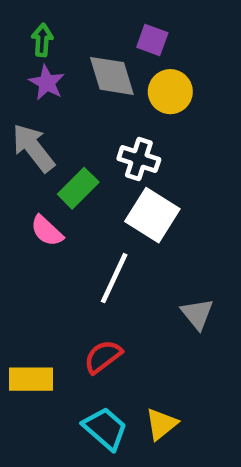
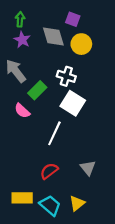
gray triangle: (197, 314) -> (88, 168), moved
yellow rectangle: (31, 379) -> (22, 198), moved

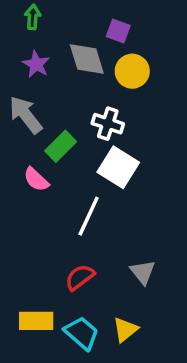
green arrow: (20, 19) -> (33, 17), moved

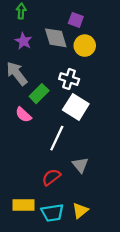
gray triangle: (143, 272) -> (80, 165), moved
cyan trapezoid: (82, 333) -> (52, 213), turned 130

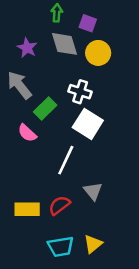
green arrow: (21, 11) -> (57, 13), moved
yellow rectangle: (23, 205) -> (27, 209), moved

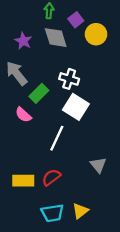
purple square: (88, 23) -> (76, 20), turned 32
yellow circle: (98, 53) -> (96, 34), moved
gray triangle: (93, 191) -> (98, 165), moved

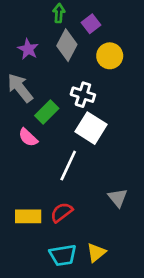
yellow circle: (96, 34) -> (110, 56), moved
gray diamond: (56, 38) -> (67, 45), turned 45

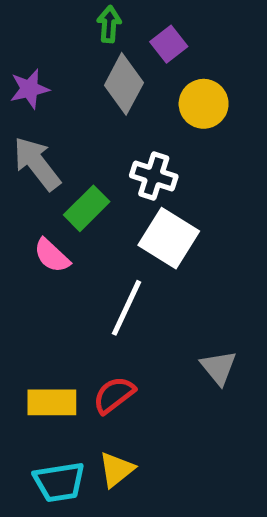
purple star: (28, 49) -> (29, 89), moved, turned 30
yellow triangle: (96, 253) -> (117, 470), moved
cyan trapezoid: (63, 255) -> (59, 482), moved

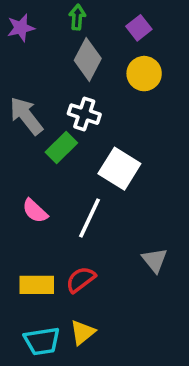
purple square: (169, 44) -> (139, 28), moved
purple star: (29, 89) -> (21, 28), moved
white cross: (154, 176) -> (84, 114), moved
pink semicircle: (52, 256) -> (35, 211), moved

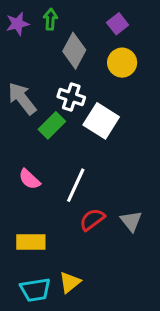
green arrow: (77, 17) -> (50, 19), moved
white square: (119, 169) -> (101, 121), moved
red semicircle: (81, 280) -> (92, 220), moved

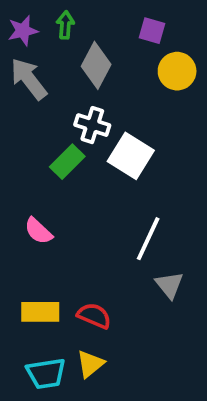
purple square: (118, 24) -> (152, 31), turned -36
yellow circle: (122, 63) -> (177, 71), moved
gray arrow: (22, 98) -> (29, 79), moved
white line: (76, 185) -> (148, 239), moved
red semicircle: (92, 220) -> (94, 316), moved, turned 60

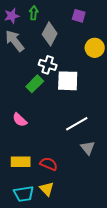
yellow circle: (177, 71) -> (95, 48), moved
white square: (131, 156) -> (68, 81), turned -30
white line: (148, 239) -> (77, 124), turned 35
yellow triangle: (90, 364) -> (47, 189), turned -35

